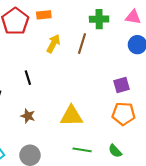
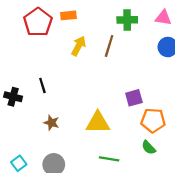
black line: (28, 78) -> (42, 85), moved
purple square: (121, 85) -> (134, 98), moved
green semicircle: (115, 151) -> (149, 148), moved

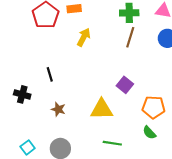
brown line: (109, 46) -> (130, 37), moved
black cross: (13, 97) -> (22, 94), moved
purple square: (134, 98) -> (125, 85), moved, turned -35

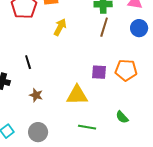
purple square: (125, 85) -> (99, 72), turned -35
orange pentagon: (154, 107) -> (126, 70), moved

